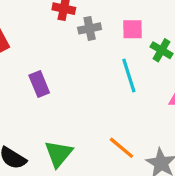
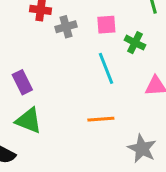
orange line: (121, 148) -> (101, 119), moved, turned -40
green triangle: (58, 154) -> (29, 120), moved, turned -44

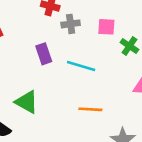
cyan line: (106, 68) -> (81, 66), moved, turned -60
purple rectangle: (22, 82) -> (44, 54), moved

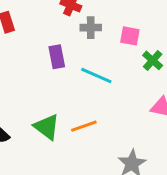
green triangle: (27, 102) -> (47, 127), moved
orange line: (90, 109) -> (84, 126), moved, turned -30

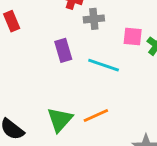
pink square: (130, 36) -> (133, 37), moved
green triangle: (47, 127) -> (60, 120), turned 40

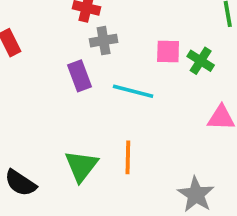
gray cross: (94, 19) -> (104, 41), moved
orange line: (96, 116) -> (128, 157), turned -60

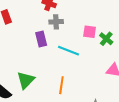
green triangle: (81, 166) -> (26, 80), moved

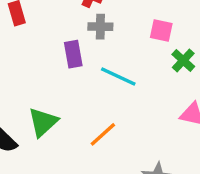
pink square: (90, 32) -> (161, 31), moved
orange line: (61, 85) -> (103, 134), turned 36

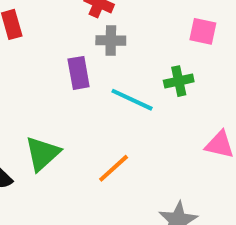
pink square: (161, 31) -> (203, 31), moved
green cross: (183, 60) -> (179, 81), moved, turned 35

